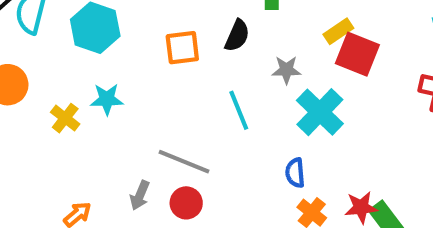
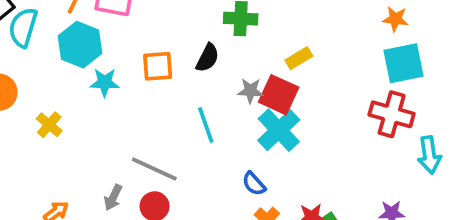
red square: (357, 54) -> (279, 95), moved
cyan star: (107, 99) -> (105, 82), moved
blue semicircle: (295, 173) -> (254, 184), turned -40

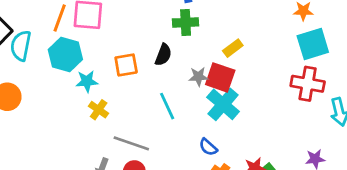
yellow cross: (49, 125) -> (99, 110), moved

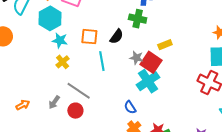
cyan line: (167, 106) -> (102, 61), moved

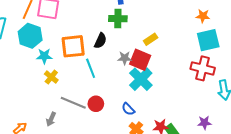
orange square: (89, 37) -> (73, 46), size x1.4
red circle: (75, 111) -> (96, 104), moved

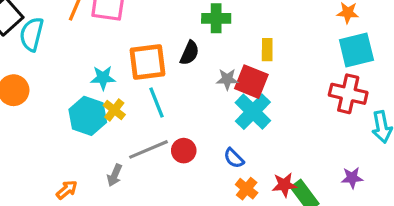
cyan hexagon: (30, 36) -> (88, 116), moved
yellow rectangle: (151, 39) -> (267, 50), turned -56
cyan line: (91, 68) -> (156, 102), moved
gray line: (73, 103) -> (149, 149), turned -45

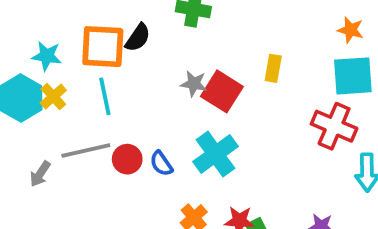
yellow rectangle: (267, 50) -> (273, 68), moved
black semicircle: (190, 53) -> (138, 38), moved
cyan cross: (253, 112) -> (215, 154), moved
blue semicircle: (234, 158) -> (161, 163), moved

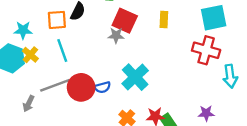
orange square: (103, 47) -> (57, 20), size x0.7
red square: (222, 91) -> (125, 21), moved
red circle: (127, 159) -> (81, 87), size x1.5
blue semicircle: (161, 163) -> (102, 87), turned -63

